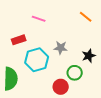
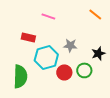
red rectangle: (19, 40) -> (28, 37), turned 32
red circle: (61, 87) -> (64, 72), moved

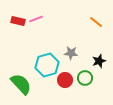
pink line: (48, 16) -> (36, 19), moved, turned -40
red rectangle: (28, 37) -> (18, 21), moved
green semicircle: (20, 76) -> (21, 84), turned -45

